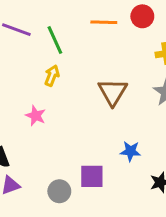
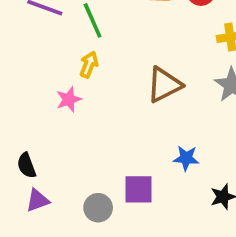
brown triangle: (113, 92) -> (164, 85), turned 32
pink star: (36, 116) -> (69, 99), moved, turned 30

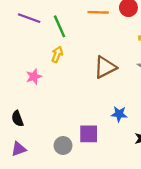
pink star: (69, 99) -> (34, 77), moved
purple triangle: (38, 200) -> (19, 149), moved

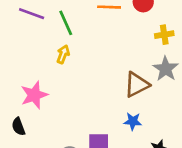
brown triangle: (105, 67) -> (137, 85), moved
pink star: (34, 77) -> (34, 95), moved, size x1.5

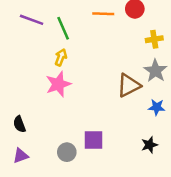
pink star: (34, 95) -> (58, 84), moved
blue star: (133, 121) -> (157, 107), moved

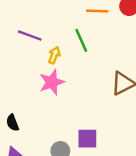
purple line: (32, 20) -> (30, 36), moved
green line: (63, 28) -> (81, 40), moved

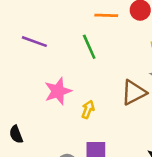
yellow arrow: (54, 55) -> (88, 109), moved

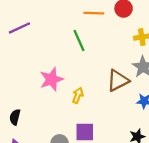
purple line: (34, 42) -> (20, 28), moved, turned -45
black semicircle: (16, 134) -> (15, 117), turned 35

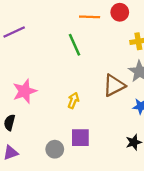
pink star: (52, 79) -> (25, 91), moved

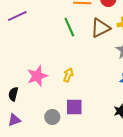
brown triangle: (114, 85) -> (100, 28), moved
pink star: (25, 91) -> (37, 76), moved

